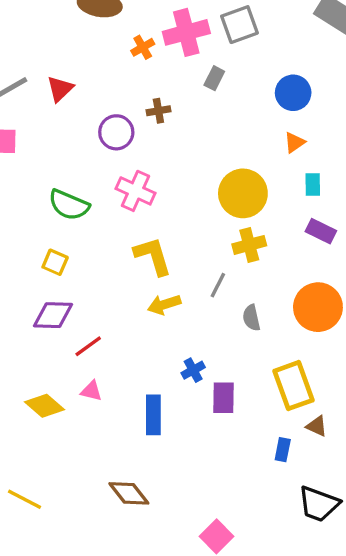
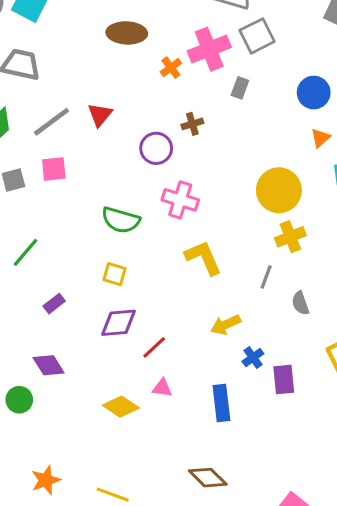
yellow arrow: (164, 305) -> (226, 325), moved

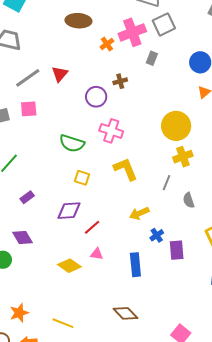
yellow square: (114, 274) -> (82, 178), moved

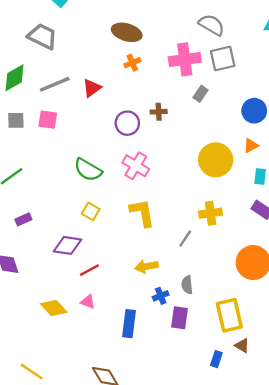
orange cross: (107, 44) -> (132, 63), moved
yellow circle: (176, 126) -> (216, 160), moved
gray semicircle: (189, 200) -> (187, 285), moved

